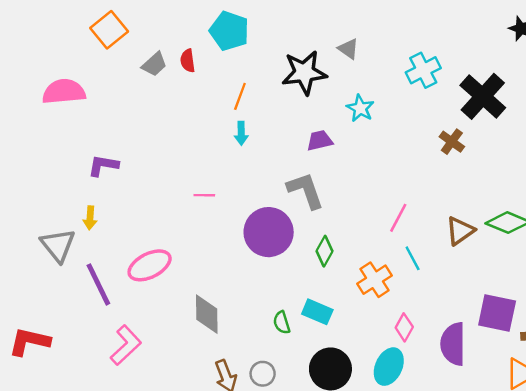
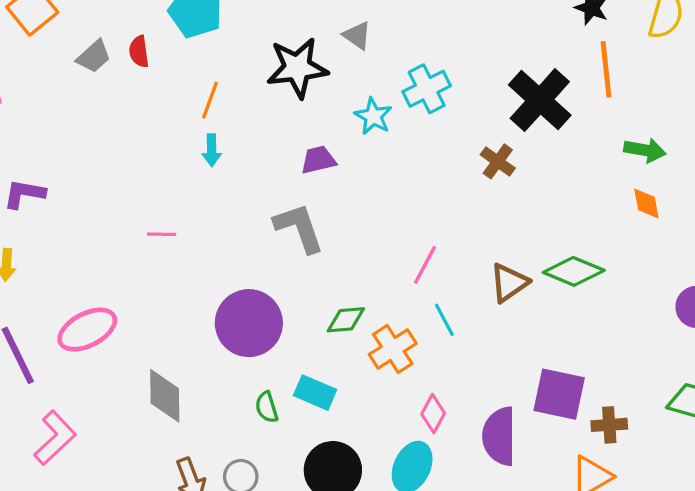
cyan cross: (423, 70) -> (427, 89), moved
purple circle: (269, 232) -> (249, 323), moved
green diamond: (324, 251) -> (346, 320), moved, turned 56

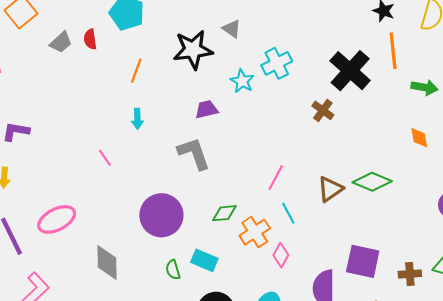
cyan arrow: (212, 150) -> (137, 119), moved
green arrow: (645, 150) -> (425, 87), moved
pink line: (162, 234) -> (105, 158), turned 54
pink diamond: (433, 414) -> (281, 255), moved
brown cross: (609, 425) -> (410, 274), moved

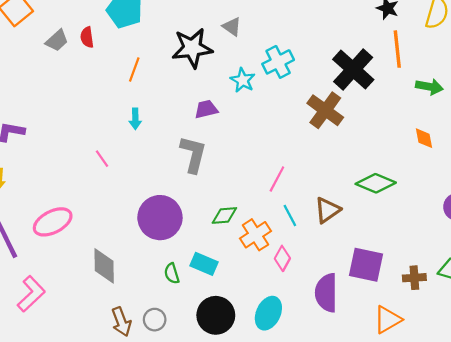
brown cross: (323, 110) -> (325, 110), size x1.6
gray L-shape: (194, 153) -> (193, 154), turned 33
brown triangle: (330, 189) -> (327, 210), moved

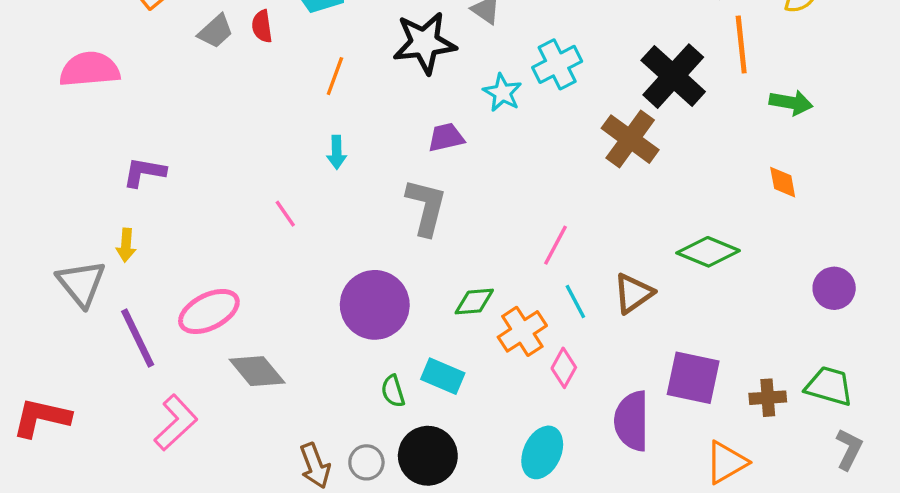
gray diamond: (104, 266) -> (257, 371), moved, turned -39
black circle: (216, 315) -> (428, 456), moved

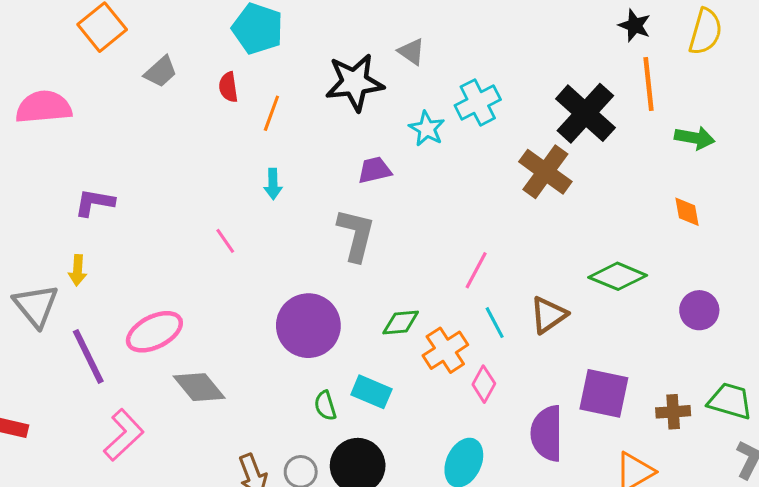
red semicircle: (262, 26) -> (228, 87), moved
purple circle: (834, 288) -> (699, 310), moved

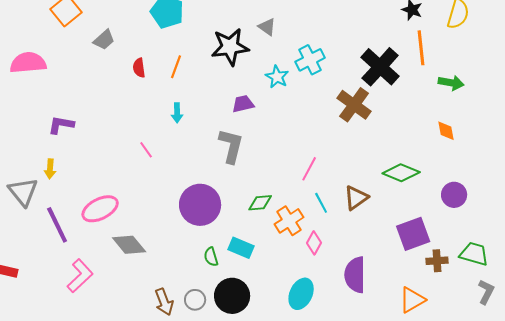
red semicircle: (228, 87) -> (139, 68), moved
purple square: (604, 393) -> (413, 234), moved, turned -32

